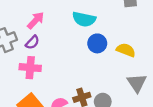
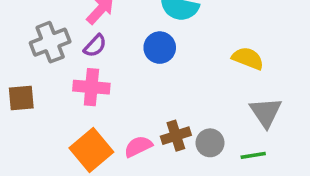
blue circle: (97, 43) -> (160, 48), moved

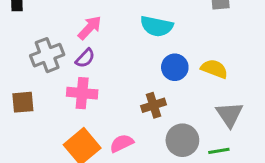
blue circle: (160, 48) -> (175, 67), moved
brown cross: (176, 136) -> (154, 105), moved
gray circle: (210, 143) -> (182, 140), size x1.4

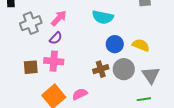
gray cross: (47, 55) -> (31, 23), moved
brown square: (23, 102) -> (31, 67), moved
gray circle: (182, 140) -> (124, 69), moved

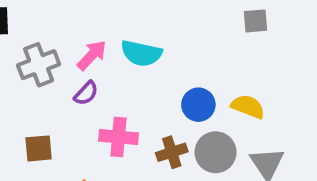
cyan semicircle: (103, 17) -> (141, 53), moved
pink cross: (54, 61) -> (118, 137), moved

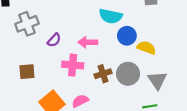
cyan semicircle: (141, 53) -> (111, 16), moved
pink arrow: (92, 55) -> (88, 42), moved, turned -132
blue circle: (198, 105) -> (127, 36), moved

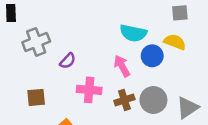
pink arrow: (88, 42) -> (122, 66), moved, turned 60
yellow semicircle: (146, 48) -> (175, 42), moved
gray triangle: (157, 80) -> (187, 108), turned 30

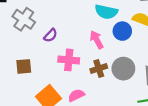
gray cross: (36, 42) -> (24, 19), turned -35

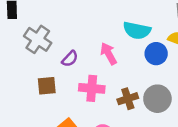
pink arrow: (97, 40) -> (109, 54), moved
brown square: (24, 66) -> (47, 86), moved

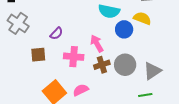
gray cross: (38, 39) -> (18, 23), moved
pink arrow: (109, 54) -> (97, 44), moved

